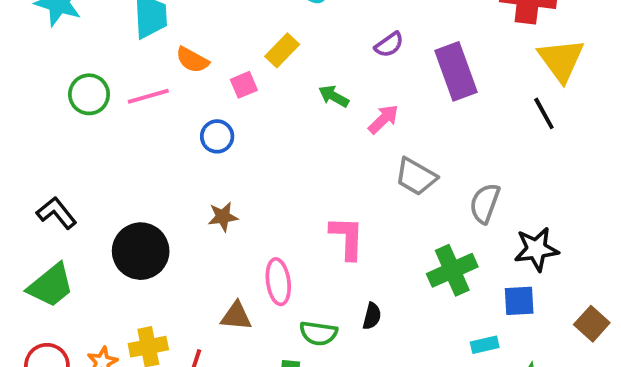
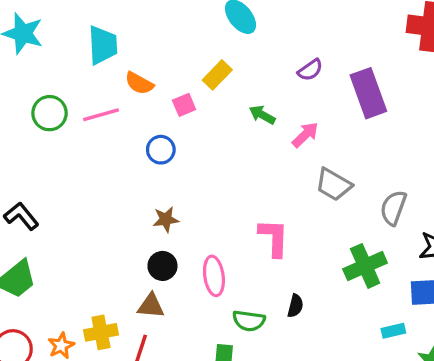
black circle: (141, 251) -> (162, 266), moved, size x0.6
brown triangle: (236, 316) -> (151, 306), moved

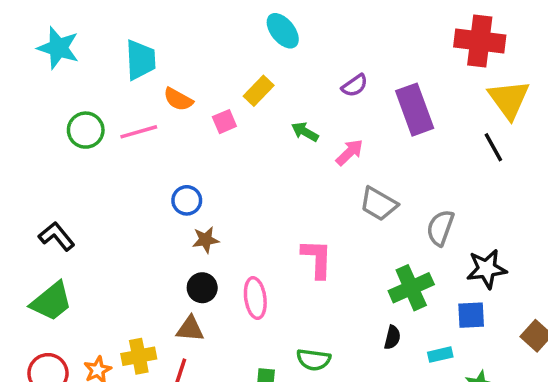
blue circle: (161, 150) -> (187, 200), moved
black semicircle: (295, 306) -> (392, 337), moved
green semicircle: (249, 321) -> (314, 360), moved

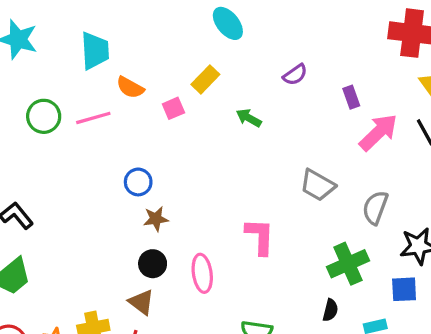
purple rectangle: (415, 110) -> (351, 97), size x0.5
pink arrow: (350, 152) -> (378, 132), moved, size x1.5
brown triangle: (190, 329) -> (141, 302), turned 32

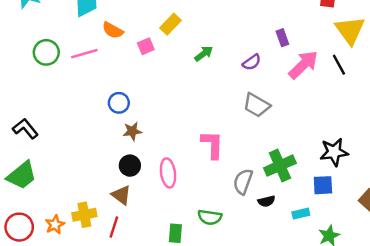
purple semicircle: (295, 75) -> (252, 62), moved
green arrow: (249, 118) -> (204, 54), turned 114
gray semicircle: (375, 208) -> (243, 182), moved
black semicircle: (330, 310) -> (266, 201), turned 63

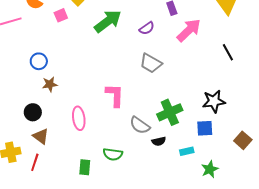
green arrow: (204, 54) -> (108, 21), size x1.8
black line: (339, 65) -> (228, 52), moved
black circle: (130, 166) -> (33, 112), moved
gray semicircle: (243, 182) -> (140, 125), turned -75

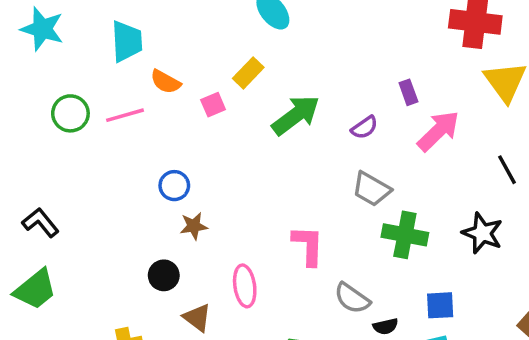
black star: (214, 101) -> (482, 233), moved, turned 30
green cross: (170, 112) -> (405, 235), moved, turned 35
blue square: (205, 128) -> (440, 305), moved
brown triangle: (41, 136) -> (197, 318), moved

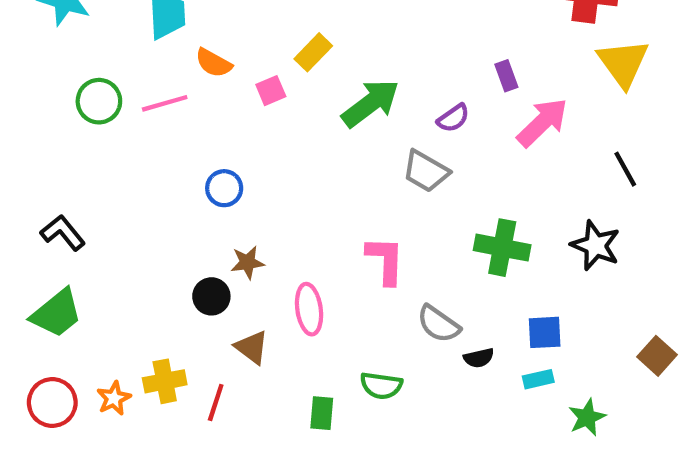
gray trapezoid: (371, 189) -> (426, 171), moved
brown star: (194, 226) -> (247, 262), moved

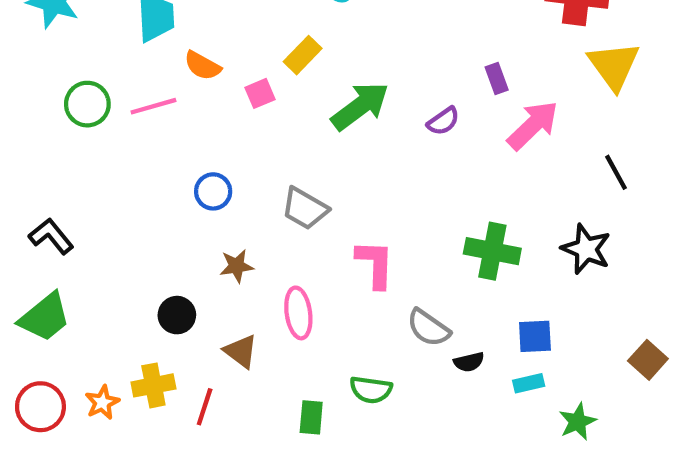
gray trapezoid: (426, 171) -> (305, 209), moved
black circle: (211, 296) -> (177, 315), moved

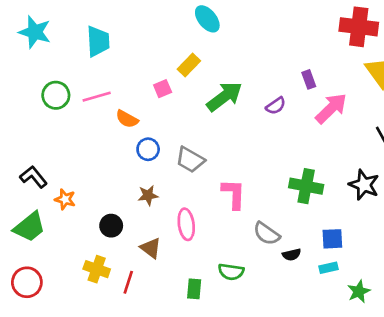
orange semicircle: (202, 66) -> (127, 119), moved
blue circle: (213, 191) -> (148, 149), moved
yellow cross: (153, 385) -> (97, 269), turned 30
orange star: (102, 402) -> (65, 199), moved, turned -30

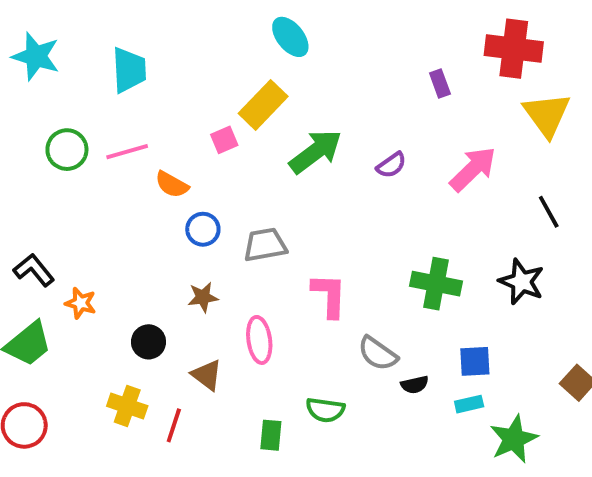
yellow rectangle: (189, 65) -> (263, 105), size x1.4
purple rectangle: (309, 79) -> (440, 84), moved
gray trapezoid: (190, 160) -> (265, 245), turned 140
green star: (359, 291) -> (514, 439), size x1.4

